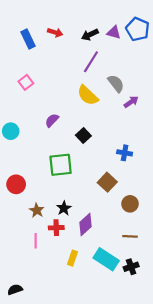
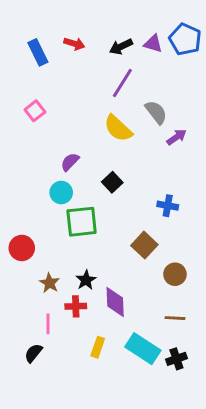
cyan circle: (11, 131) -> (61, 193), moved
purple diamond: (86, 224) -> (115, 302), turned -50
black semicircle: (15, 290) -> (33, 353), moved, turned -32

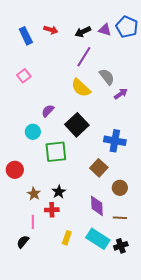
black square: (112, 182) -> (77, 125), size x1.6
cyan circle: (61, 193) -> (33, 132), moved
blue cross: (168, 206) -> (115, 141), size x1.5
purple diamond: (115, 302) -> (97, 206), moved

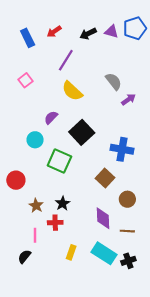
blue pentagon: (127, 27) -> (135, 28), turned 30
red arrow: (51, 30) -> (54, 32), turned 128
purple line: (84, 57) -> (66, 60), moved
yellow semicircle: (81, 88) -> (72, 91), moved
green square: (56, 152) -> (59, 161), turned 30

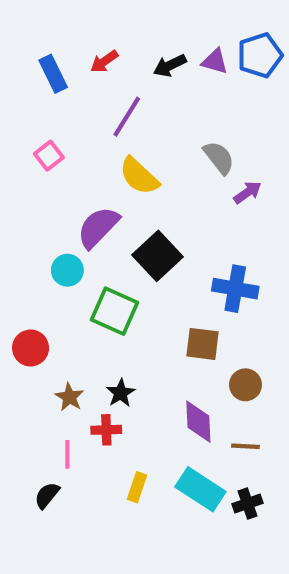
purple semicircle: (51, 117) -> (98, 227), size x1.6
brown square: (105, 178) -> (202, 344), turned -36

